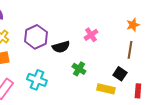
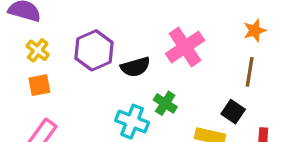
pink cross: (91, 35) -> (185, 47), size x1.6
cyan cross: (37, 80) -> (132, 122), moved

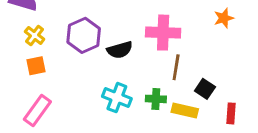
pink cross: (185, 47) -> (163, 33), turned 36
brown line: (250, 72) -> (176, 67), moved
green cross: (165, 103) -> (156, 99), moved, turned -30

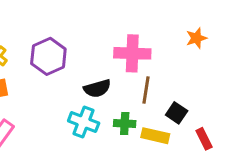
black semicircle: (120, 50) -> (97, 88), moved
red rectangle: (231, 113) -> (204, 139), turned -30

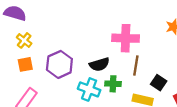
purple hexagon: (48, 56) -> (59, 64), moved
green cross: (125, 124) -> (113, 84), moved

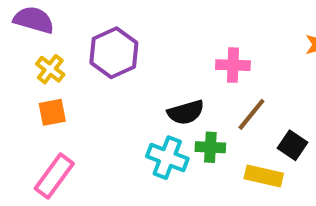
pink cross: (126, 38) -> (233, 65), size x0.7
purple hexagon: (59, 64) -> (114, 53), moved
brown line: (136, 66) -> (251, 114), turned 30

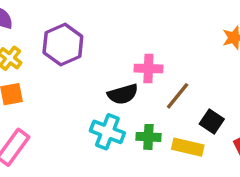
pink cross: (233, 65) -> (148, 68), moved
green cross: (210, 147) -> (148, 137), moved

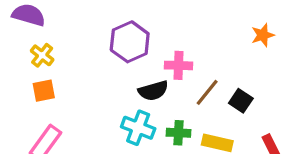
purple hexagon: (63, 45) -> (130, 42), moved
black square: (212, 122) -> (241, 101), moved

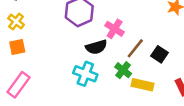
pink cross: (179, 65) -> (115, 29), turned 30
green cross: (179, 133) -> (123, 70), moved, turned 35

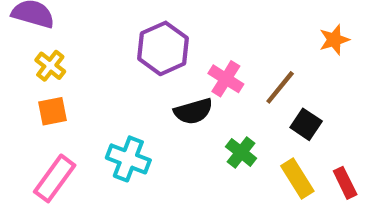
brown line: (135, 48) -> (280, 87), moved
cyan cross: (85, 74) -> (128, 159), moved
yellow rectangle: (143, 85) -> (297, 178), moved, turned 45

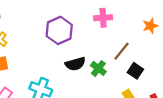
pink cross: (226, 79) -> (103, 18), moved, turned -36
green cross: (241, 152) -> (98, 68), moved

